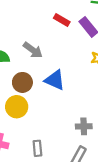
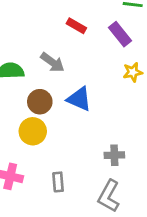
red rectangle: (62, 20) -> (76, 26), moved

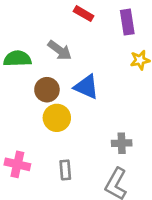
purple rectangle: (120, 34) -> (127, 22), turned 30
yellow circle: (33, 131) -> (57, 118), moved

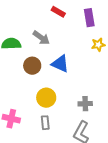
yellow circle: (57, 118) -> (46, 98), moved

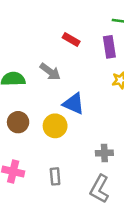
brown circle: (32, 66) -> (18, 122), moved
yellow circle: (46, 98) -> (55, 126), moved

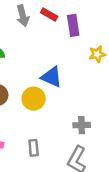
purple rectangle: (109, 47) -> (73, 25), moved
gray arrow: (50, 72) -> (23, 16), moved, turned 40

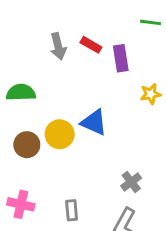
yellow circle: (34, 99) -> (60, 134), moved
gray cross: (82, 125) -> (131, 182), turned -35

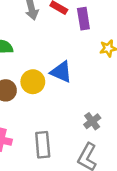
gray rectangle: (72, 210) -> (43, 145), size x1.5

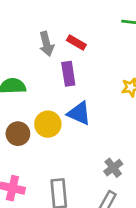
purple rectangle: (83, 19) -> (68, 74), moved

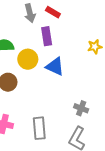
yellow circle: (48, 124) -> (28, 59), moved
gray cross: (113, 168) -> (81, 108), turned -32

